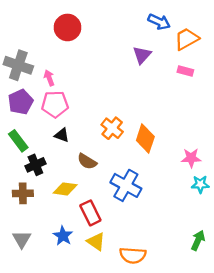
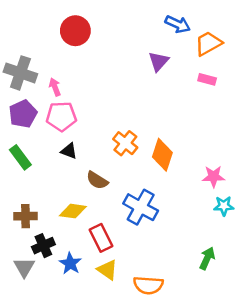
black cross: (35, 165) -> (43, 246), moved
green arrow: (198, 240) -> (207, 258), moved

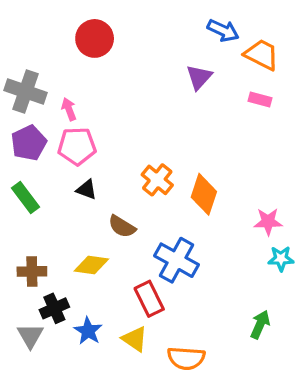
orange trapezoid: (208, 43) -> (262, 55), turned 56
red rectangle: (101, 238) -> (149, 299), moved

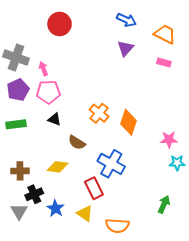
blue arrow: (223, 30) -> (126, 20), moved
green rectangle: (25, 198) -> (16, 124), turned -60

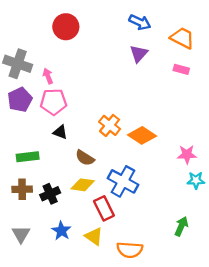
orange diamond: (128, 122) -> (142, 135), turned -75
green rectangle: (16, 124) -> (28, 157), moved
yellow diamond: (58, 167) -> (83, 185), moved
black cross: (34, 194) -> (50, 194), moved

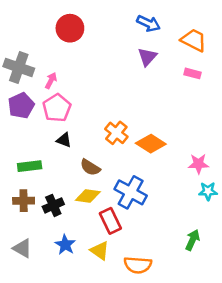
pink arrow: (48, 76) -> (51, 81), turned 48
pink pentagon: (53, 102) -> (57, 108), turned -30
gray triangle: (21, 234) -> (22, 248), turned -30

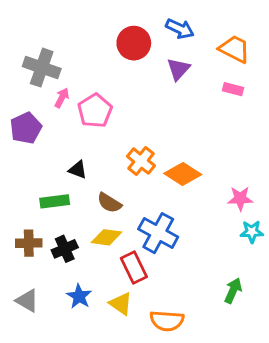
red circle: (70, 28) -> (134, 43), moved
gray cross: (19, 67) -> (42, 68), moved
pink pentagon: (57, 108) -> (95, 111), moved
green rectangle: (30, 166) -> (55, 201), moved

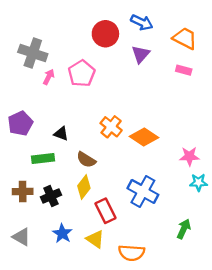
pink pentagon: (95, 111) -> (82, 73), moved
purple pentagon: (26, 128) -> (20, 123), moved
blue cross: (158, 233) -> (143, 191), moved
yellow diamond: (106, 237) -> (84, 187), turned -60

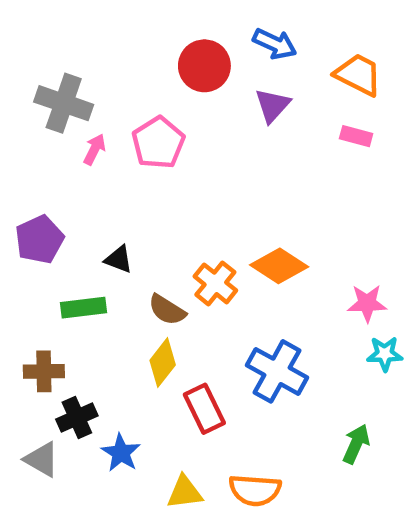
orange cross: (111, 127) -> (215, 283), moved
black cross: (51, 196) -> (77, 418), moved
yellow triangle: (95, 239) -> (185, 492), moved, turned -42

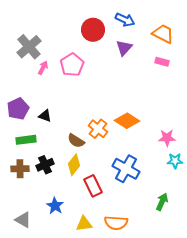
gray cross: (64, 103) -> (29, 47), turned 30
black triangle: (119, 259) -> (45, 116), moved
green rectangle: (83, 308) -> (26, 140), moved
black cross: (77, 418) -> (45, 165), moved
gray triangle: (42, 459) -> (23, 220), moved

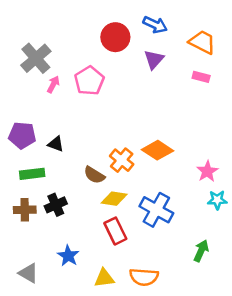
purple pentagon: (18, 109) -> (22, 135), turned 30
pink star: (167, 138) -> (207, 171), turned -30
yellow diamond: (74, 165) -> (114, 199), moved, turned 60

